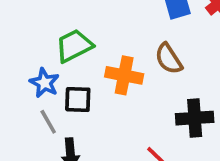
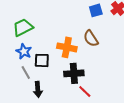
green trapezoid: (74, 46) -> (23, 27), moved
black cross: (195, 118) -> (74, 73), moved

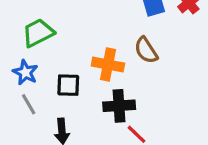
blue star: (24, 51) -> (25, 72), moved
gray line: (26, 72) -> (29, 104), moved

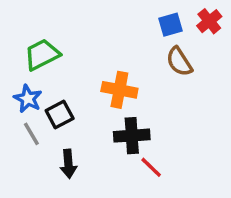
brown semicircle: (146, 50) -> (179, 62), moved
black square: (68, 85) -> (60, 114), moved, turned -30

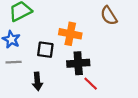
black square: (60, 114) -> (45, 50), moved, turned 36
gray line: (31, 134) -> (14, 62), turned -63

